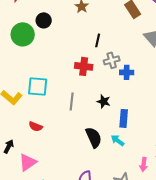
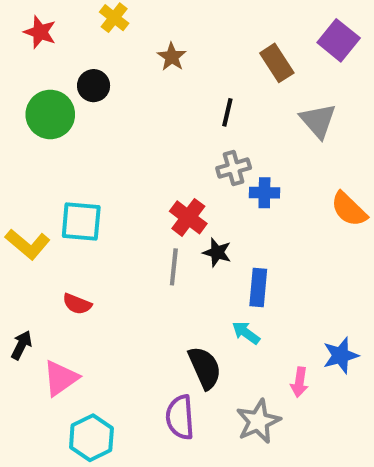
black line: (98, 40) -> (227, 112), moved
red cross: (84, 66) -> (188, 217), moved, turned 30
gray line: (72, 101) -> (174, 267), moved
black semicircle: (94, 137) -> (205, 368), moved

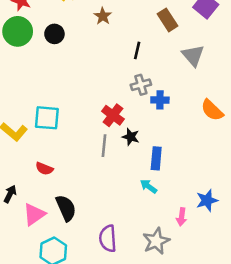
green circle: (50, 114) -> (18, 31), moved
black semicircle: (205, 368) -> (66, 208), moved

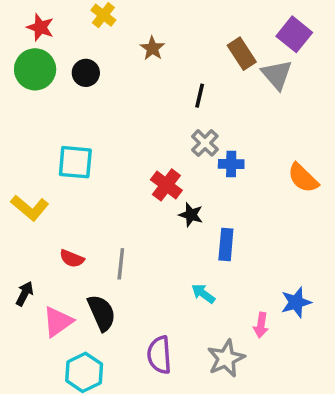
gray triangle: (193, 55) -> (277, 75), moved
gray cross: (141, 85) -> (205, 143), turned -30
cyan square: (47, 118) -> (75, 162), moved
gray line: (104, 146) -> (121, 264), moved
cyan arrow: (149, 186) -> (203, 294), moved

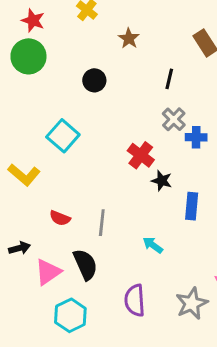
black circle: (86, 73) -> (94, 80), moved
cyan square: (75, 162) -> (63, 136), turned 36
black arrow: (25, 294) -> (20, 248), turned 48
cyan arrow: (203, 294) -> (153, 245), moved

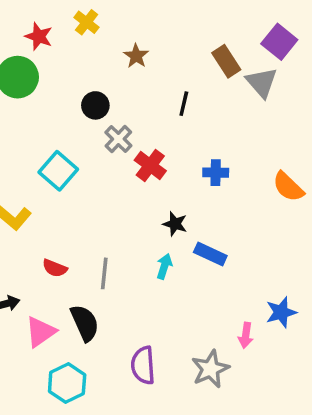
red star: (33, 20) -> (39, 36), moved
gray cross: (174, 119) -> (118, 139), moved
red cross: (141, 155) -> (150, 166), moved
blue rectangle: (192, 206) -> (210, 254), turned -70
cyan arrow: (153, 245) -> (164, 266), moved, turned 72

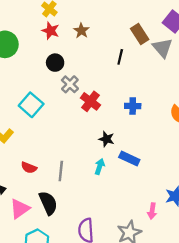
red star: (39, 36) -> (51, 31), moved
black line: (184, 104) -> (120, 57), moved

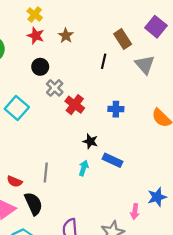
gray triangle: (162, 48) -> (145, 65), moved
red semicircle: (29, 168) -> (15, 181), moved

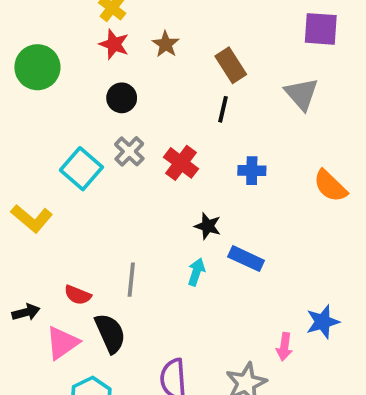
purple square: (156, 27) -> (321, 29), turned -35
brown rectangle: (123, 39) -> (231, 65), moved
black line: (104, 61) -> (223, 109), moved
gray cross: (55, 88) -> (129, 151), moved

